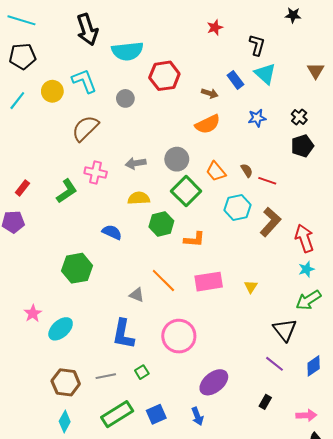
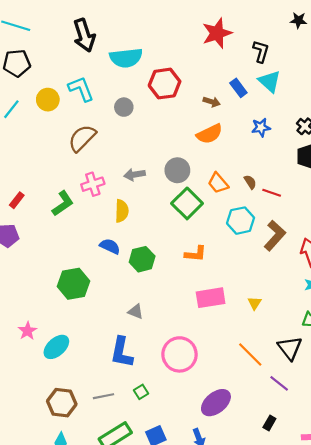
red star: (215, 27) -> (217, 33), size x1.8
pink cross: (96, 173) -> (93, 184), turned -30
yellow semicircle: (139, 198) -> (122, 211), moved, turned 95
green hexagon: (161, 224) -> (142, 259), moved
orange line: (163, 281) -> (250, 354), moved

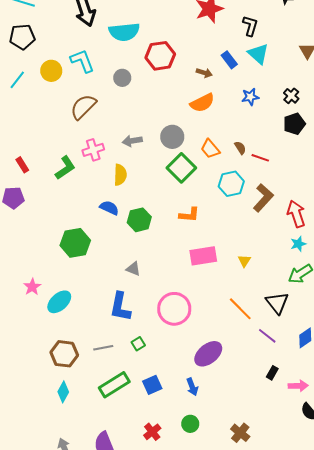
red rectangle: (17, 200) -> (22, 165), turned -70
black rectangle: (269, 423) -> (272, 373), moved

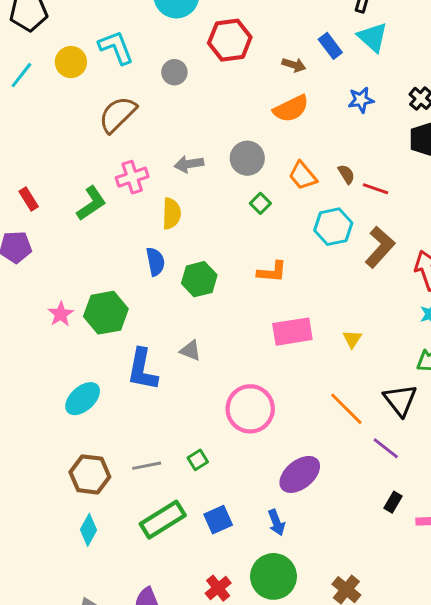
green square: (181, 168) -> (260, 203), size x0.5
blue semicircle: (109, 208) -> (155, 262), turned 54
pink star: (32, 287) -> (61, 314), moved
blue L-shape: (120, 307) -> (142, 369), moved
green circle: (190, 424) -> (274, 576), size x1.8

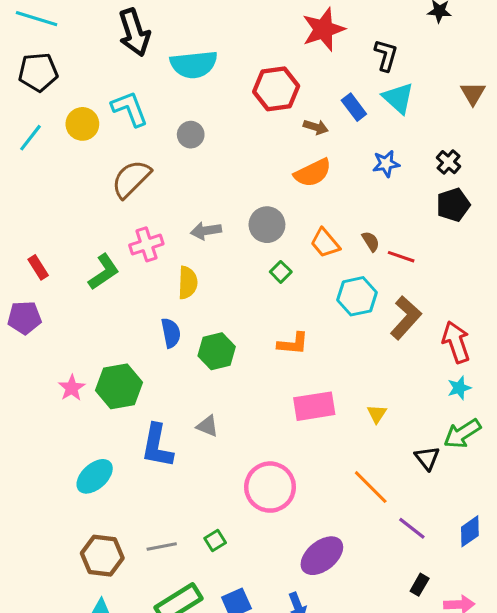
red hexagon: (230, 40) -> (276, 89), moved
black triangle: (400, 400) -> (427, 458), moved, size x0.7

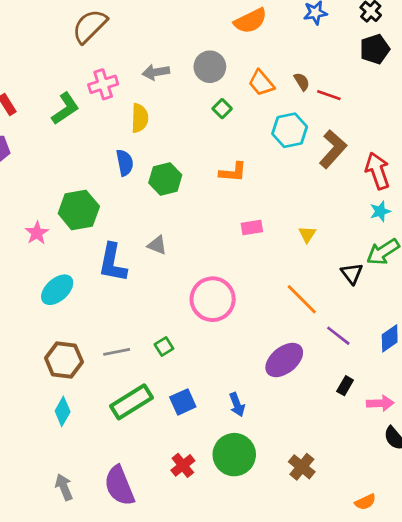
pink star: (72, 388) -> (37, 233), moved
pink rectangle: (314, 406) -> (252, 228), size x0.6
purple ellipse: (322, 556) -> (284, 360), moved

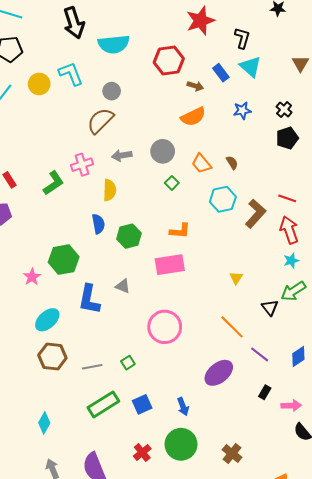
brown semicircle: (90, 26) -> (100, 121), moved
red line: (329, 95) -> (287, 198), moved
pink rectangle: (252, 228) -> (170, 265), moved, size x1.8
brown hexagon: (64, 360) -> (52, 357), moved
cyan diamond: (63, 411) -> (44, 423), moved

